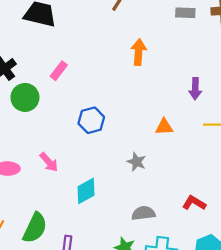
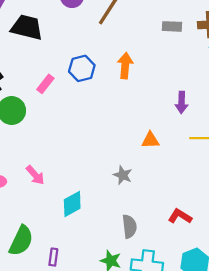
blue hexagon: (91, 120) -> (82, 68), moved
gray semicircle: (143, 213) -> (129, 226), turned 90

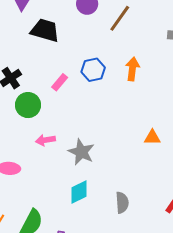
pink arrow: (35, 175) -> (45, 140), moved, turned 120
gray star: (123, 175) -> (81, 152), moved, size x1.5
gray semicircle: (129, 226) -> (122, 203), moved

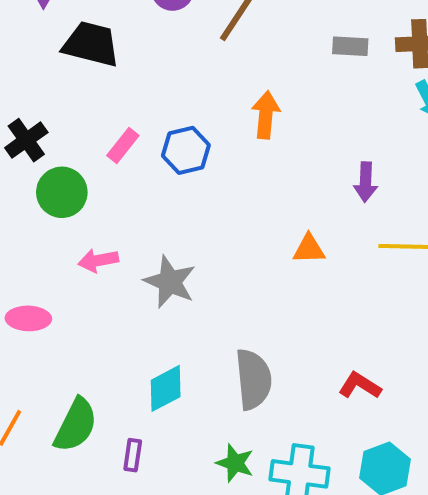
blue hexagon: (93, 70) -> (186, 150), moved
cyan diamond: (79, 192) -> (166, 388), moved
gray semicircle: (122, 203) -> (253, 379), size x1.4

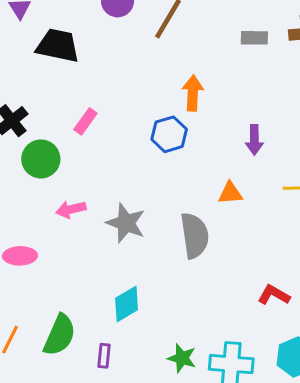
blue hexagon: (186, 150) -> (169, 134), moved
purple arrow: (366, 182) -> (254, 140), moved
gray semicircle: (253, 379) -> (195, 236), moved

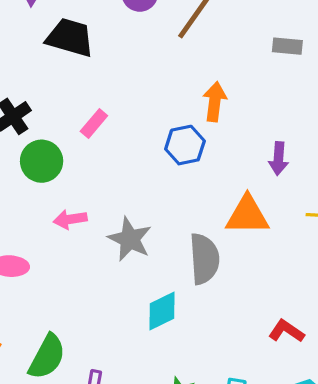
orange triangle: (230, 193) -> (247, 215), size x1.6
cyan diamond: (127, 304) -> (162, 311), moved

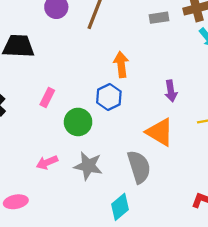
green circle: (42, 161) -> (78, 122), moved
orange triangle: (247, 215) -> (160, 132), turned 44

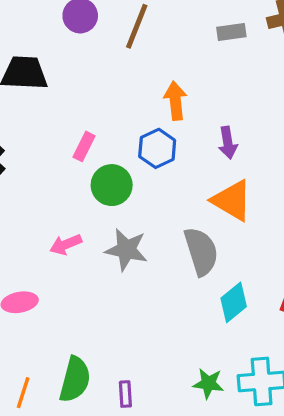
purple arrow: (171, 91) -> (228, 143), moved
pink rectangle: (47, 97) -> (84, 146), moved
cyan diamond: (120, 207) -> (234, 302), moved

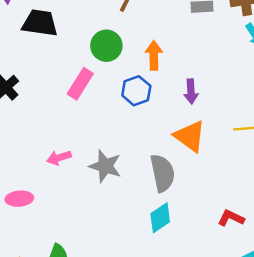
pink rectangle: (84, 146) -> (80, 84), size x1.4
green circle: (112, 185) -> (106, 46), moved
cyan diamond: (234, 302) -> (160, 218), moved

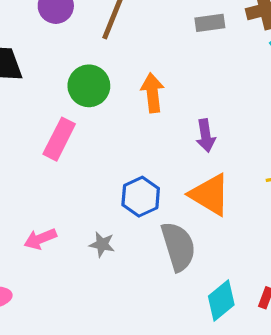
blue hexagon: (136, 91) -> (141, 197), moved
gray star: (105, 166) -> (102, 244), size x0.6
cyan diamond: (160, 218) -> (221, 301), moved

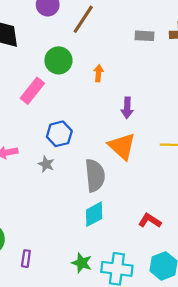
orange arrow: (152, 93) -> (98, 73), size x0.7
blue hexagon: (141, 197) -> (59, 134), moved
cyan diamond: (221, 301) -> (94, 214), moved

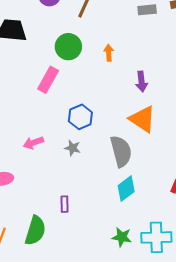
purple rectangle: (26, 259) -> (65, 204), moved

